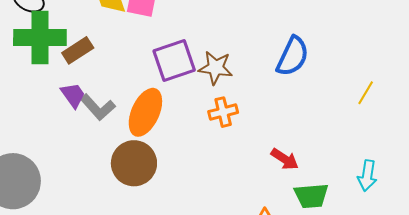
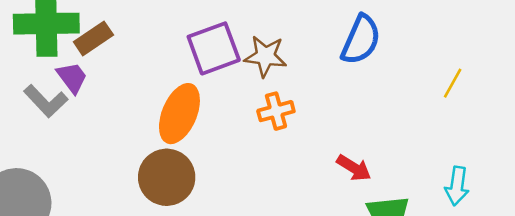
purple trapezoid: (73, 95) -> (72, 77), moved
gray L-shape: (98, 107) -> (46, 101), moved

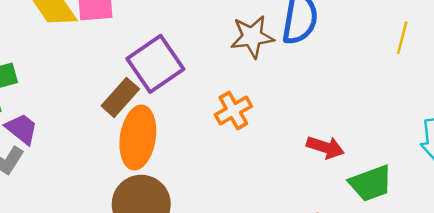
brown rectangle: (93, 38) -> (120, 97), moved
brown star: (265, 56) -> (252, 37), moved

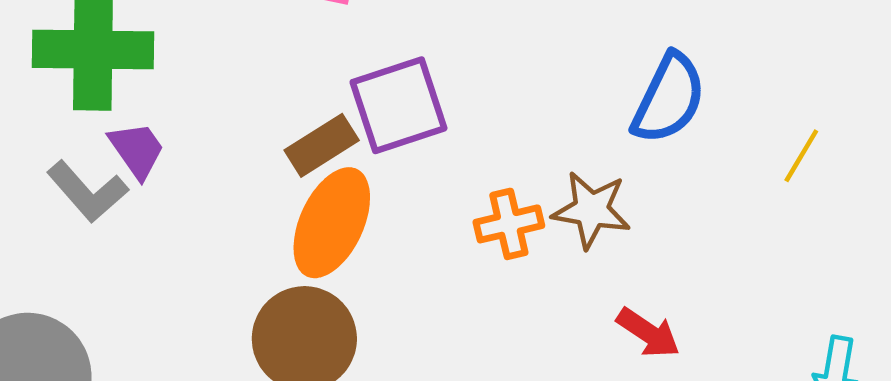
brown star: (252, 37) -> (591, 210), moved
yellow line: (402, 38) -> (801, 156), moved

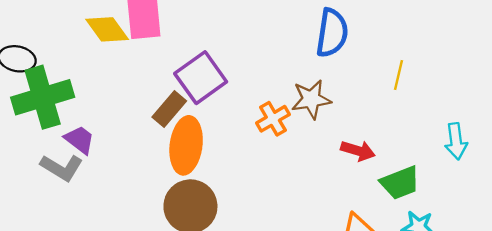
yellow line: (801, 156) -> (398, 75), moved

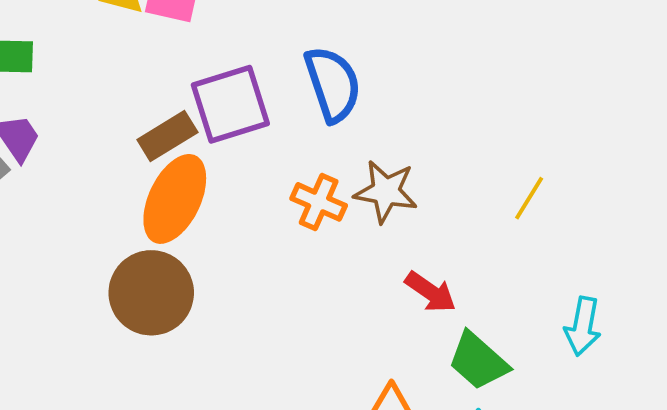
blue semicircle: (332, 33) -> (333, 84), moved, turned -45
orange cross: (273, 119) -> (319, 202), turned 36
green trapezoid: (400, 183) -> (478, 361), turned 45

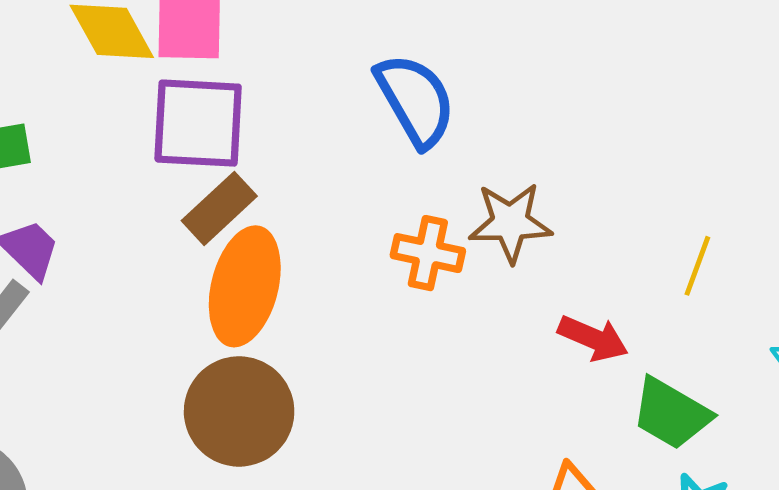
purple square: (230, 104) -> (198, 123), moved, turned 32
yellow line: (529, 198) -> (697, 266), moved

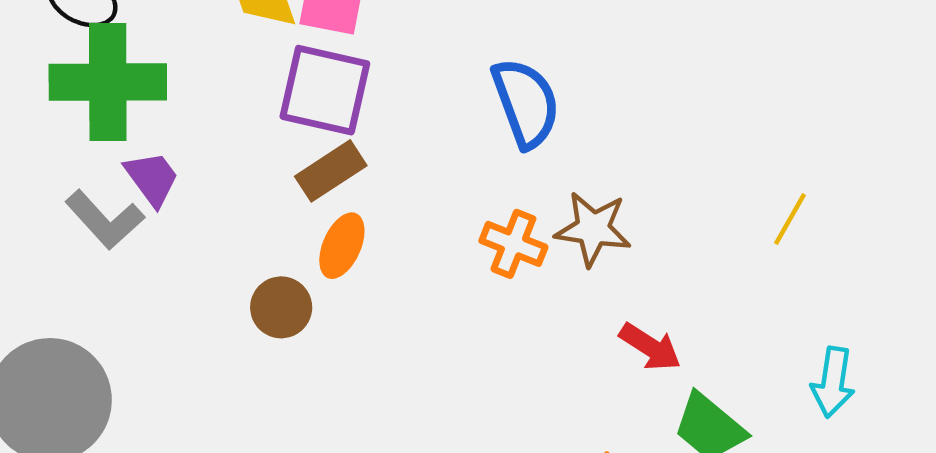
yellow line: (697, 266) -> (790, 219), moved
orange ellipse: (245, 286) -> (342, 246), size x0.6
brown circle: (239, 411) -> (281, 307), moved, size x0.6

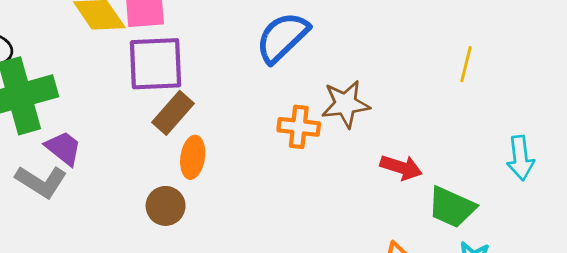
blue semicircle: (526, 103) -> (282, 37), turned -98

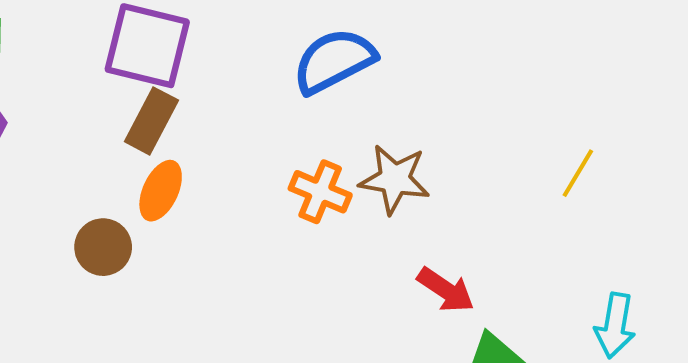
brown rectangle: (173, 113) -> (151, 121), turned -30

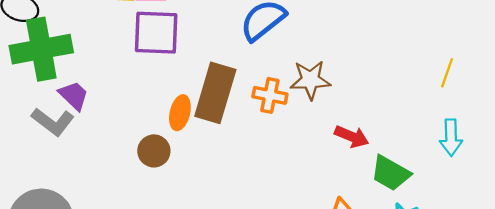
brown rectangle: (151, 121) -> (215, 93), moved, size x1.6
yellow line: (578, 173) -> (447, 73), moved

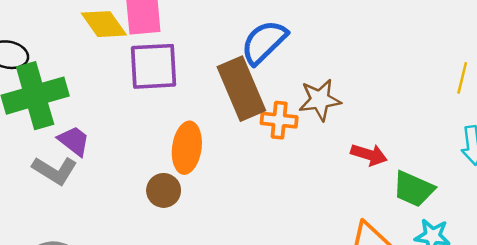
brown rectangle: (215, 93) -> (241, 89), moved, turned -34
orange ellipse: (180, 113) -> (187, 148), size x1.4

